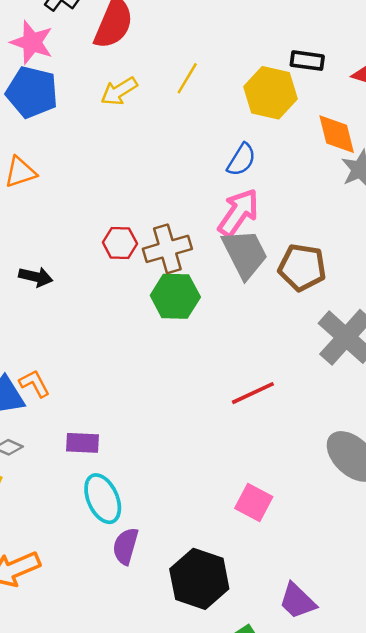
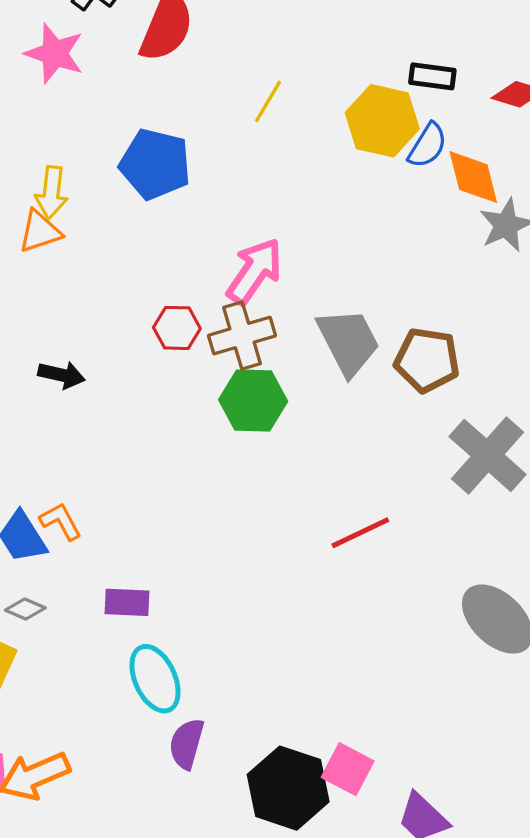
yellow arrow: (119, 91) -> (51, 193), moved, turned -51
blue pentagon: (32, 92) -> (155, 164), moved
blue semicircle: (241, 160) -> (428, 145), moved
pink arrow: (238, 213) -> (255, 271), moved
pink square: (254, 503) -> (348, 769), moved

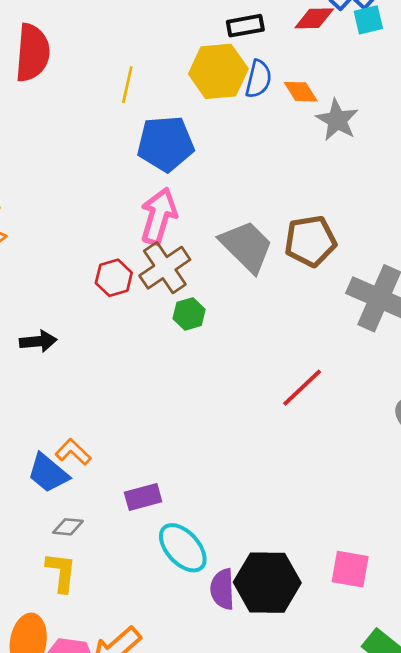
blue pentagon: (155, 164) -> (166, 144), moved
orange diamond: (473, 177) -> (301, 92), size x0.7
green hexagon: (253, 401) -> (189, 314), size x0.6
black hexagon: (288, 788) -> (267, 583), moved

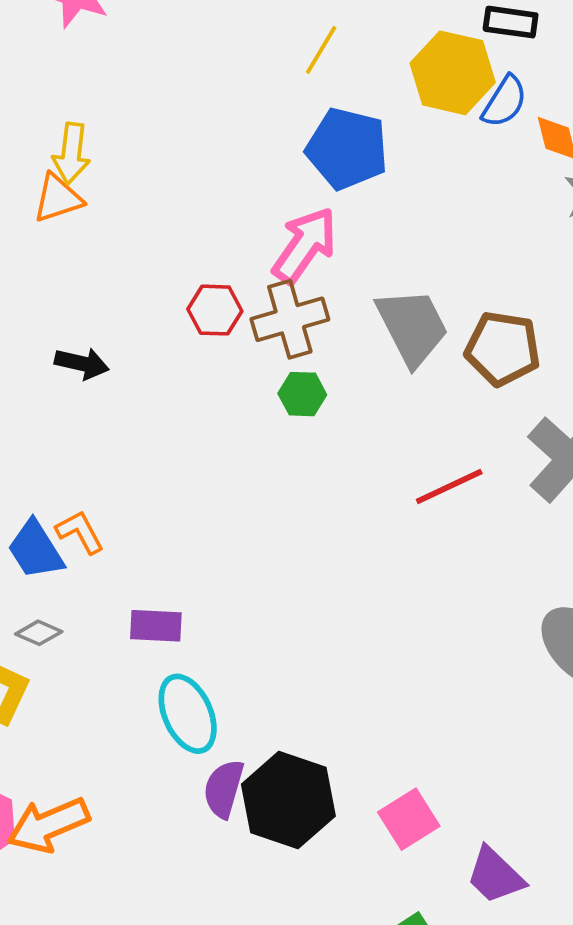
red line: (302, 388) -> (449, 486), moved
pink square: (350, 569) -> (409, 819), turned 30

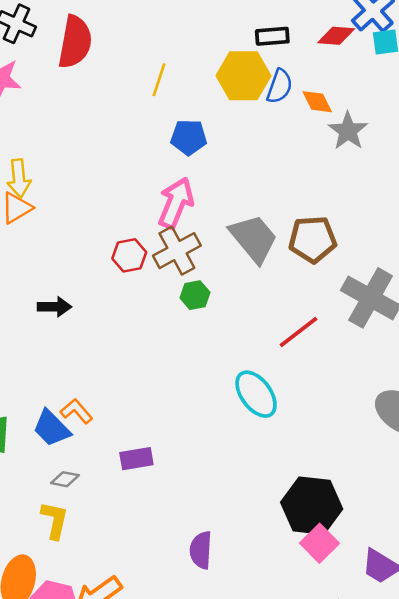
blue pentagon: (347, 149) -> (189, 137), size x0.7
cyan ellipse: (188, 714) -> (256, 394), moved
black hexagon: (288, 800) -> (312, 506), moved

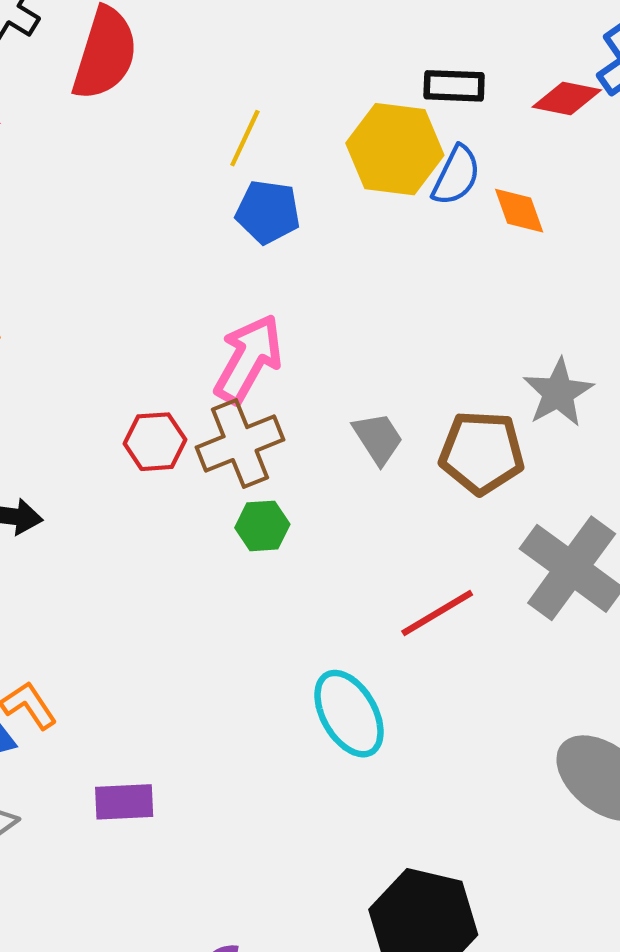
gray star: (348, 131) -> (558, 393), moved
blue pentagon: (189, 137) -> (268, 212), moved
gray trapezoid: (254, 238) -> (378, 438), size x0.6

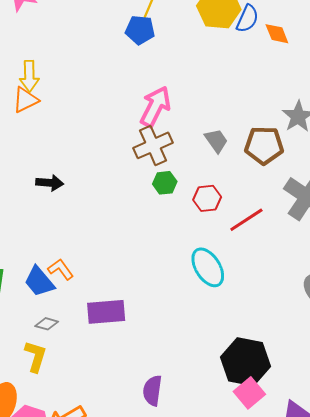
blue pentagon: (268, 212) -> (140, 30), moved
red hexagon: (155, 442) -> (207, 198), moved
purple rectangle: (124, 802) -> (106, 312), size x1.4

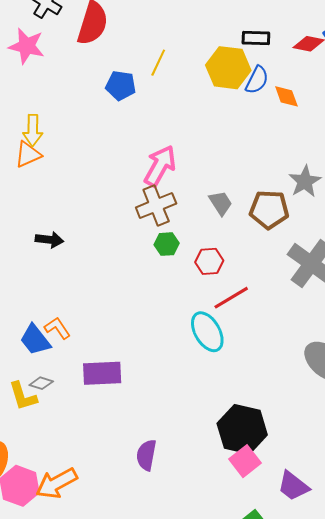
blue pentagon: (140, 30) -> (121, 86), moved
red line: (246, 220) -> (231, 298), moved
yellow L-shape: (36, 356) -> (23, 396), moved, turned 144

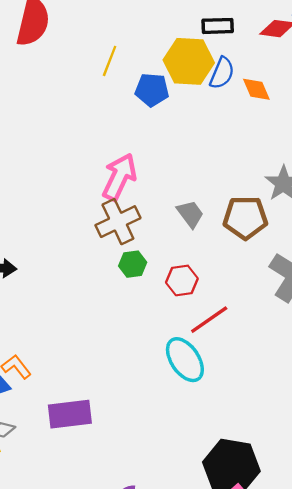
blue pentagon: (121, 86) -> (152, 90), moved

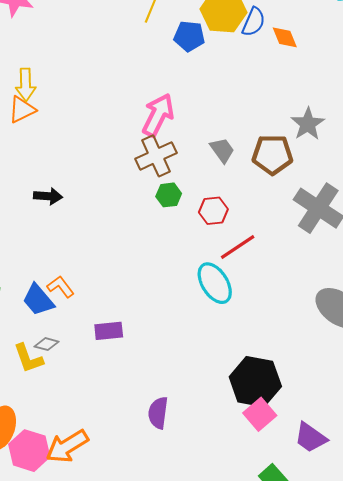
purple rectangle: (70, 414) -> (109, 331), size x0.7

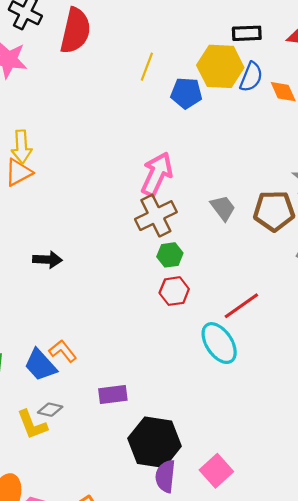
red hexagon: (213, 211) -> (174, 291), moved
black hexagon: (255, 382) -> (155, 442), moved
pink square: (260, 414) -> (216, 471), moved

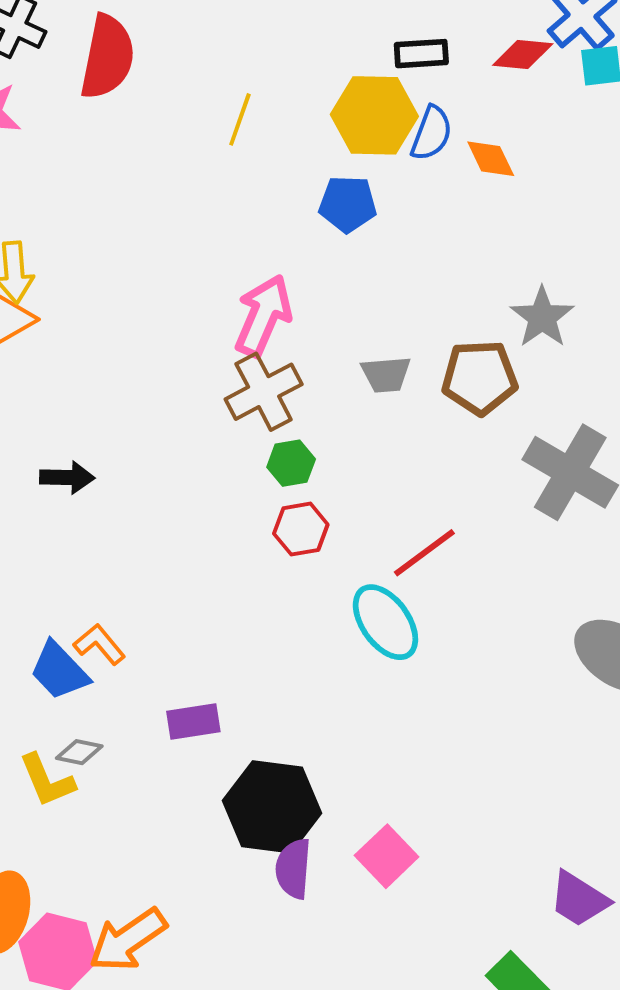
blue pentagon: (186, 93) -> (348, 204), moved
gray trapezoid: (223, 208) -> (386, 374), turned 124

